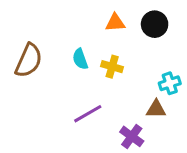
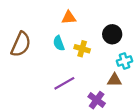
orange triangle: (115, 23) -> (69, 18), moved
black circle: (155, 24) -> (112, 34), moved

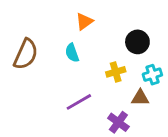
orange triangle: (69, 18) -> (84, 21), turned -32
yellow cross: (82, 49) -> (116, 72), moved, turned -32

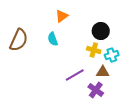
yellow cross: (116, 72) -> (94, 50), moved, turned 32
purple line: (79, 102) -> (75, 75), moved
purple cross: (118, 122) -> (96, 90), moved

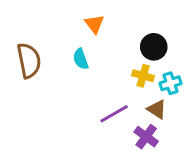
orange triangle: (62, 16) -> (94, 24), turned -32
brown semicircle: (19, 40) -> (29, 61), turned -35
brown triangle: (103, 72) -> (157, 109), turned 32

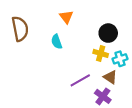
brown semicircle: (29, 61) -> (20, 29), moved

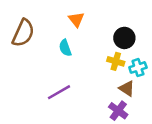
brown semicircle: (20, 29) -> (23, 33), turned 35
purple line: (80, 80) -> (59, 92), moved

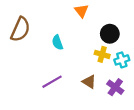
orange triangle: (76, 19) -> (81, 11), moved
brown triangle: (127, 89) -> (89, 82), moved
purple cross: (118, 111) -> (115, 87), moved

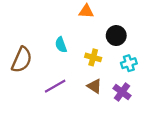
orange triangle: (81, 11) -> (86, 11), turned -48
brown semicircle: (20, 29) -> (22, 60), moved
yellow cross: (102, 54) -> (93, 57), moved

